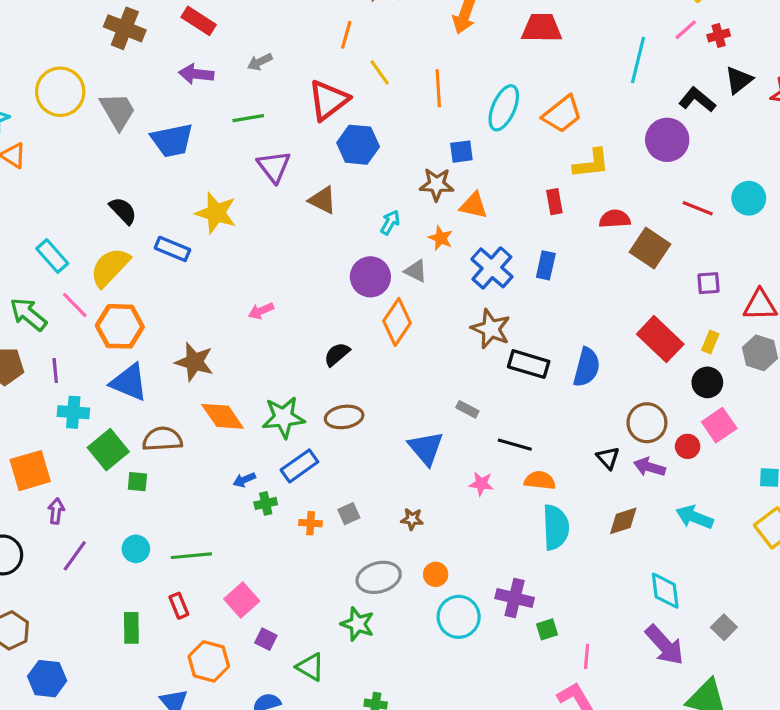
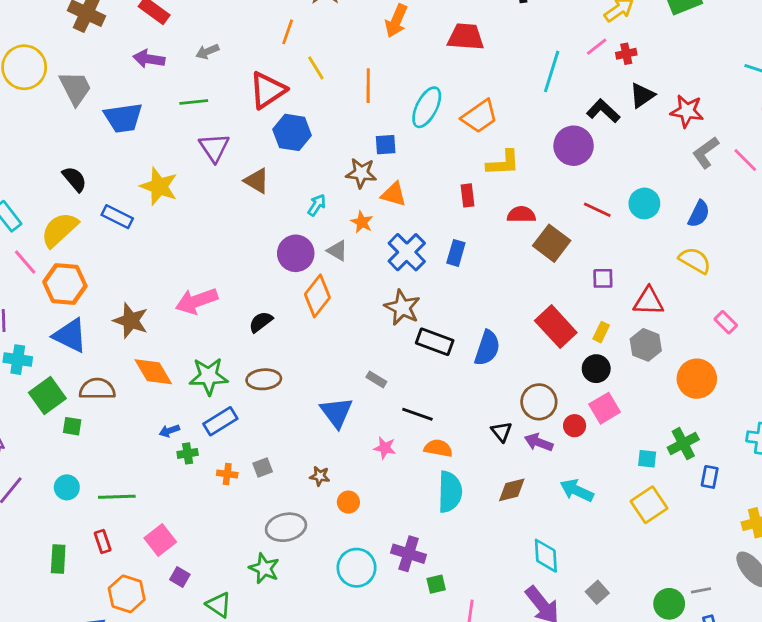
pink arrow: (261, 311) -> (197, 301), moved, size x1.8
orange circle: (436, 574) -> (348, 502), moved

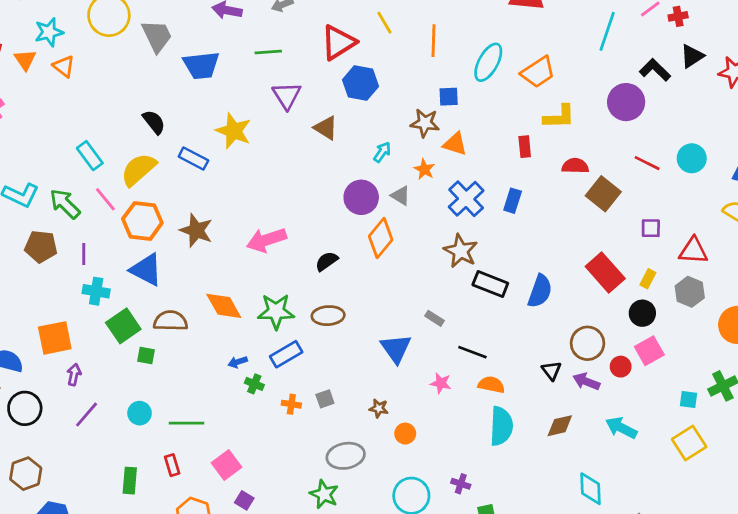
brown star: (131, 321) -> (196, 230), moved
green cross: (188, 453) -> (254, 384), turned 30
purple cross: (409, 554) -> (461, 484), size x0.6

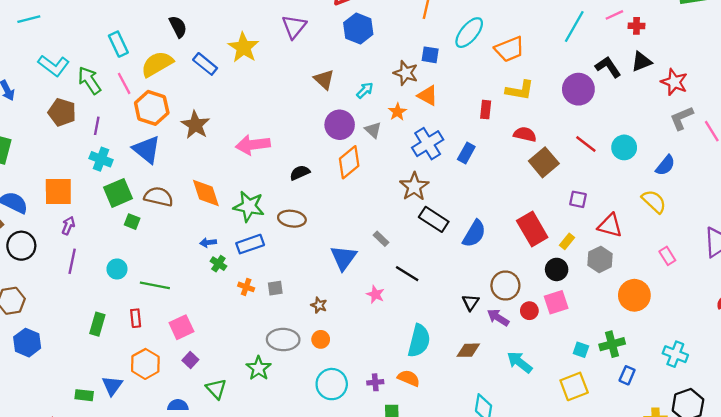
brown triangle: (326, 128) -> (324, 79), moved
orange semicircle: (491, 385) -> (409, 378), moved
purple line: (87, 414) -> (72, 261), turned -40
orange circle: (405, 434) -> (321, 339), moved
purple cross: (461, 484) -> (375, 382), turned -35

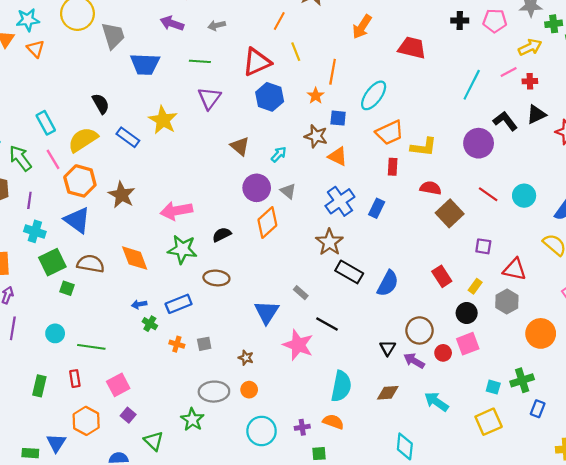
orange trapezoid: (509, 49) -> (390, 133), moved
orange star: (397, 112) -> (316, 96), moved
green star: (249, 206) -> (182, 249), moved
red rectangle: (532, 229) -> (442, 276), size x0.7
pink star: (375, 294) -> (298, 345), size x1.8

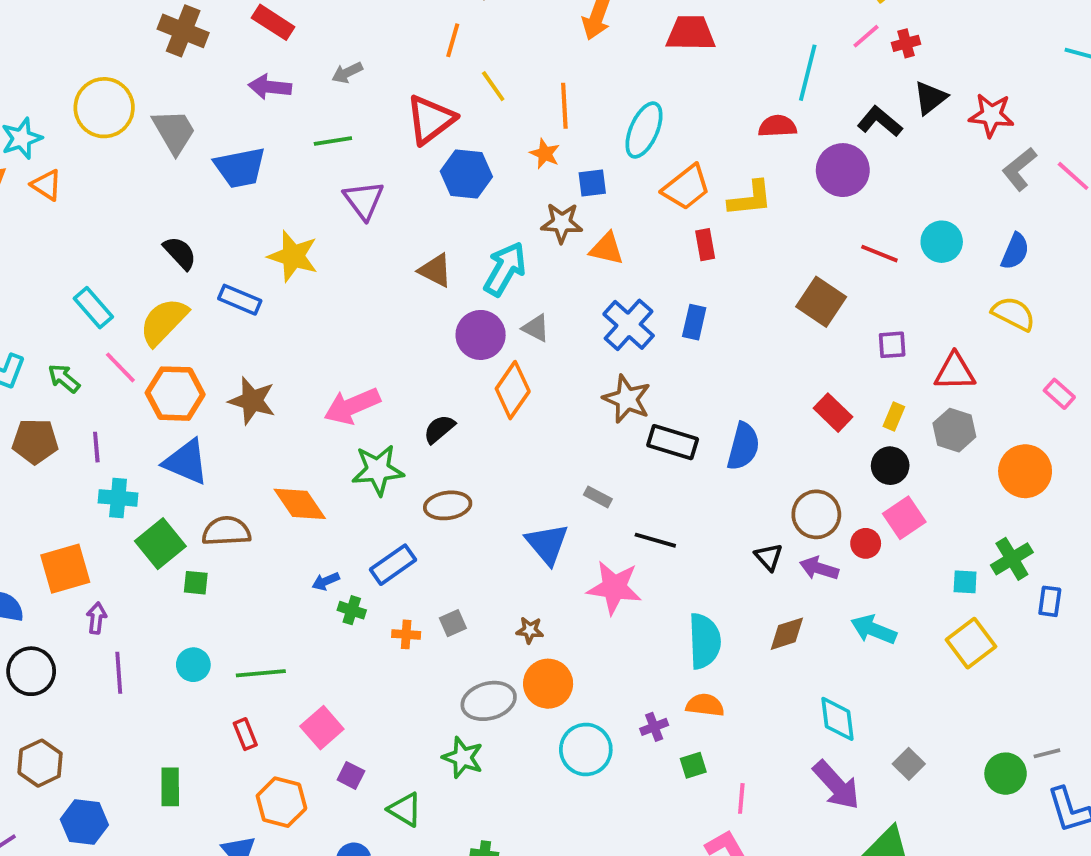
cyan arrow: (279, 154) -> (505, 269), size x1.8
green arrow: (20, 158) -> (64, 378), size x0.7
red semicircle: (431, 188) -> (777, 126), moved
green rectangle: (39, 386) -> (170, 787), moved
orange circle: (249, 390) -> (548, 684), size x1.6

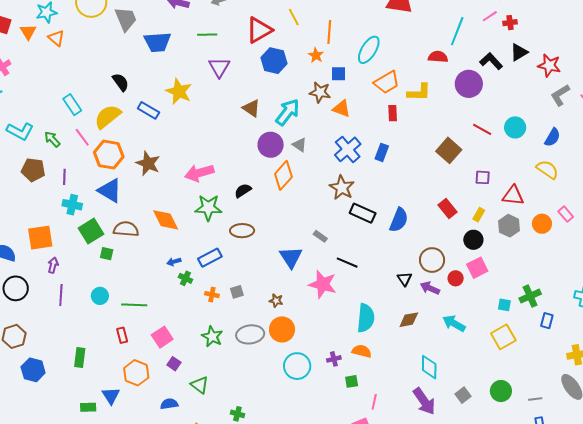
orange circle: (1025, 471) -> (542, 224), moved, size x0.7
green star: (463, 758) -> (212, 337), moved
green circle: (1006, 774) -> (501, 391), moved

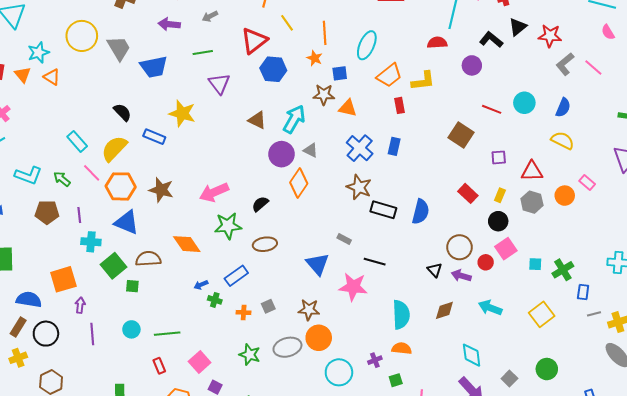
purple circle: (469, 84) -> (472, 65), size x0.7
brown star: (276, 301) -> (309, 310), size x1.5
cyan square: (504, 305) -> (535, 264), moved
gray line: (535, 399) -> (594, 314), moved

